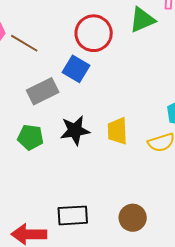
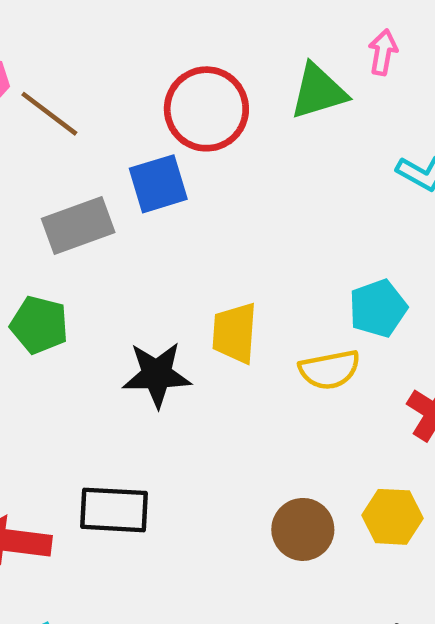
blue square: (76, 69) -> (158, 184), turned 36
black star: (75, 130) -> (157, 375), moved
brown circle: (133, 218) -> (303, 529), moved

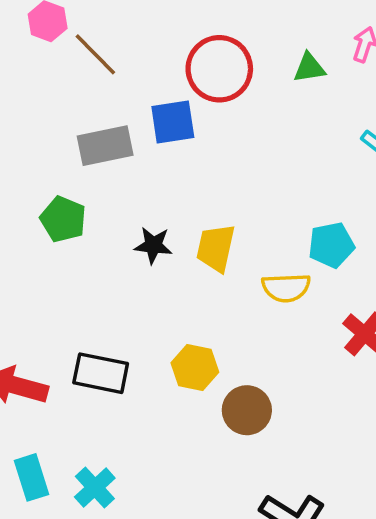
green triangle: (318, 92) -> (309, 68), size x0.7
black star: (157, 375) -> (153, 245), moved, size x0.7
yellow hexagon: (392, 517) -> (195, 367), moved

